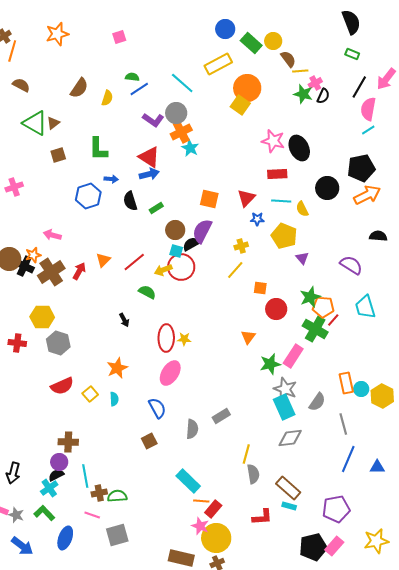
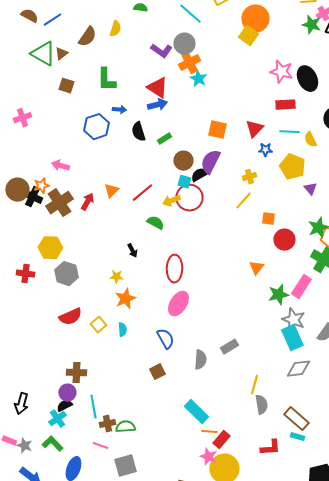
brown semicircle: (79, 88) -> (87, 37), moved
blue line: (139, 89) -> (52, 20), moved
brown square: (58, 155) -> (66, 86), turned 35
yellow star: (184, 339) -> (116, 277), moved

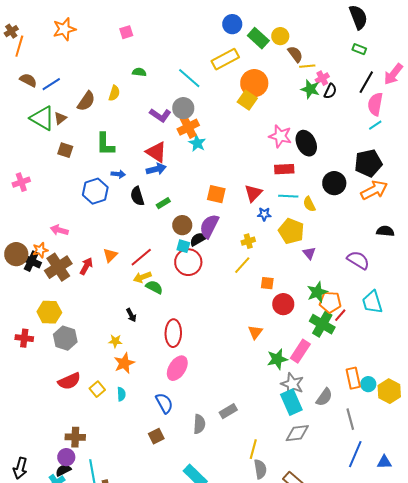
yellow arrow: (171, 201) -> (142, 277), moved

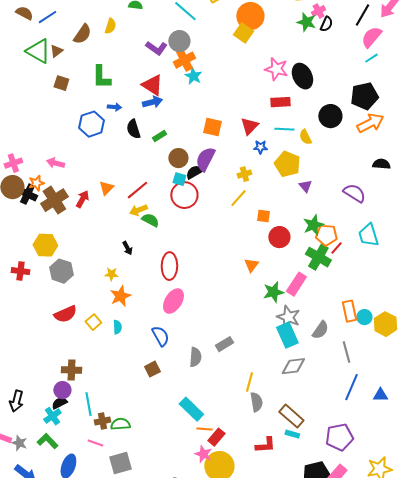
pink semicircle: (375, 104) -> (371, 37), turned 30
pink cross: (21, 182) -> (13, 163), moved

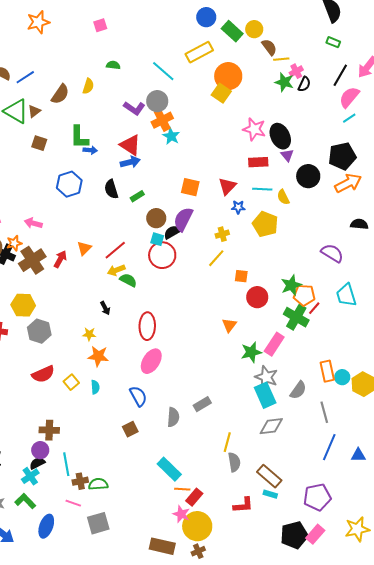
blue arrow: (114, 107) -> (90, 150), moved
purple triangle: (305, 186) -> (287, 155), moved
orange star: (120, 296) -> (98, 356), turned 30

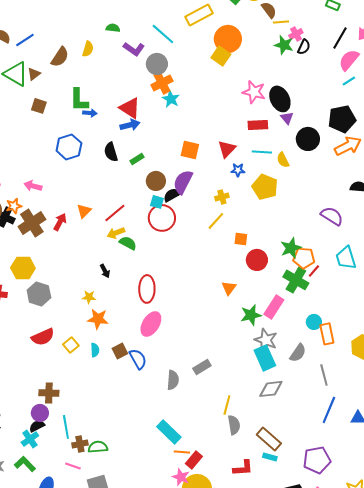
purple L-shape: (134, 108) -> (134, 49), moved
cyan circle: (342, 377) -> (314, 322), moved
brown square: (130, 429) -> (120, 351), moved

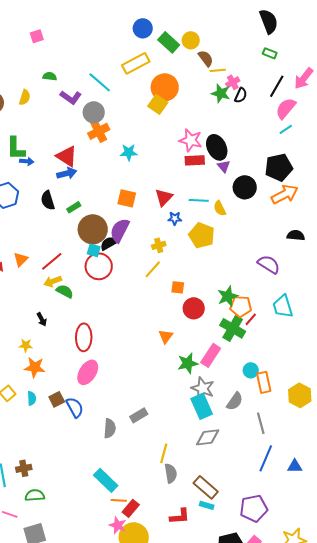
cyan star: (171, 99) -> (129, 152), moved, turned -30
red rectangle: (258, 125) -> (195, 160), moved
brown circle: (156, 181) -> (93, 229), size x1.5
brown cross: (80, 444) -> (24, 468), moved

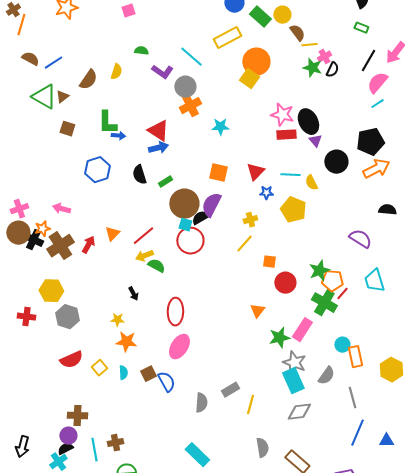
yellow line: (164, 453) -> (250, 405), moved

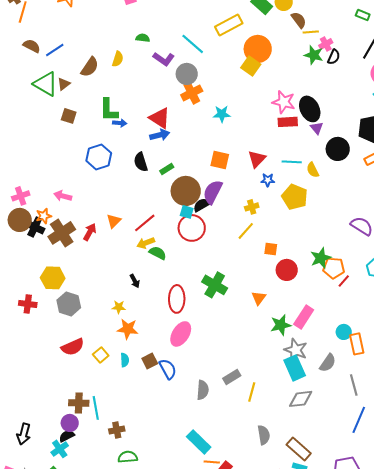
green cross: (324, 303) -> (215, 285), moved
cyan line: (94, 450) -> (96, 408), moved

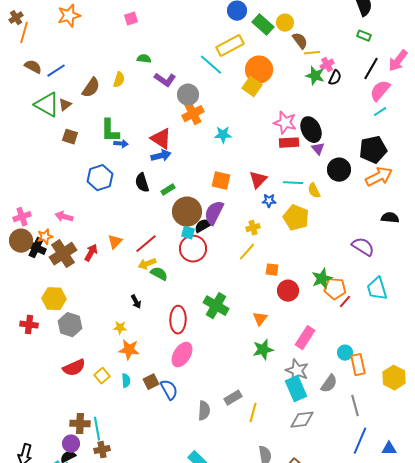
cyan line: (193, 44) -> (211, 65), moved
green star: (281, 325) -> (263, 350), moved
brown cross: (117, 430) -> (102, 450), moved

